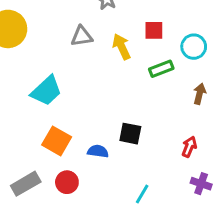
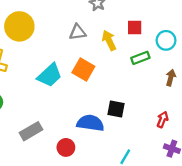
orange square: (57, 141) -> (83, 69), moved
blue semicircle: (98, 151) -> (90, 123), size x1.6
gray rectangle: (26, 184) -> (31, 131), moved

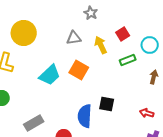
red square: (135, 28) -> (123, 34), turned -32
red arrow: (163, 120) -> (147, 113), turned -96
blue semicircle: (90, 123) -> (85, 116), turned -95

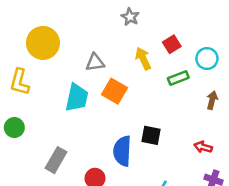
gray triangle: (74, 38) -> (95, 62), moved
cyan trapezoid: (50, 75) -> (77, 98), turned -35
gray rectangle: (34, 123) -> (56, 160), turned -30

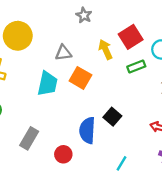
gray star: (130, 17) -> (84, 15), moved
red square: (172, 44) -> (131, 37), size x1.5
black square: (151, 135) -> (112, 117), turned 30

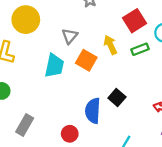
yellow arrow: (106, 49) -> (110, 45), moved
gray triangle: (63, 53) -> (70, 36), turned -42
gray rectangle: (29, 138) -> (25, 125), moved

